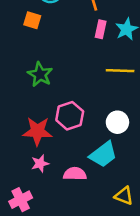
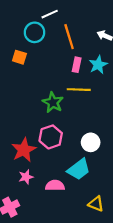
yellow line: (120, 71) -> (79, 90), moved
green star: (40, 74) -> (53, 102), moved
red star: (37, 131) -> (24, 150), turned -30

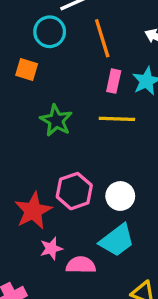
green star: (53, 102) -> (56, 120), moved
white circle: (91, 142) -> (120, 196), moved
pink star: (26, 177) -> (51, 249), moved

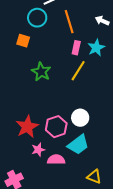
yellow line: (117, 119) -> (78, 71), turned -60
pink hexagon: (74, 191) -> (56, 127), moved

